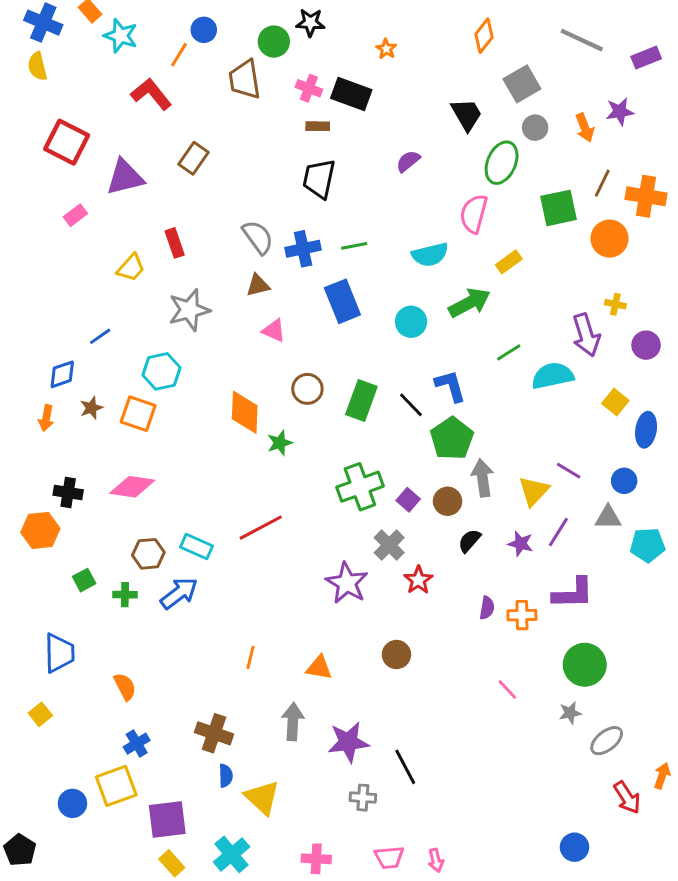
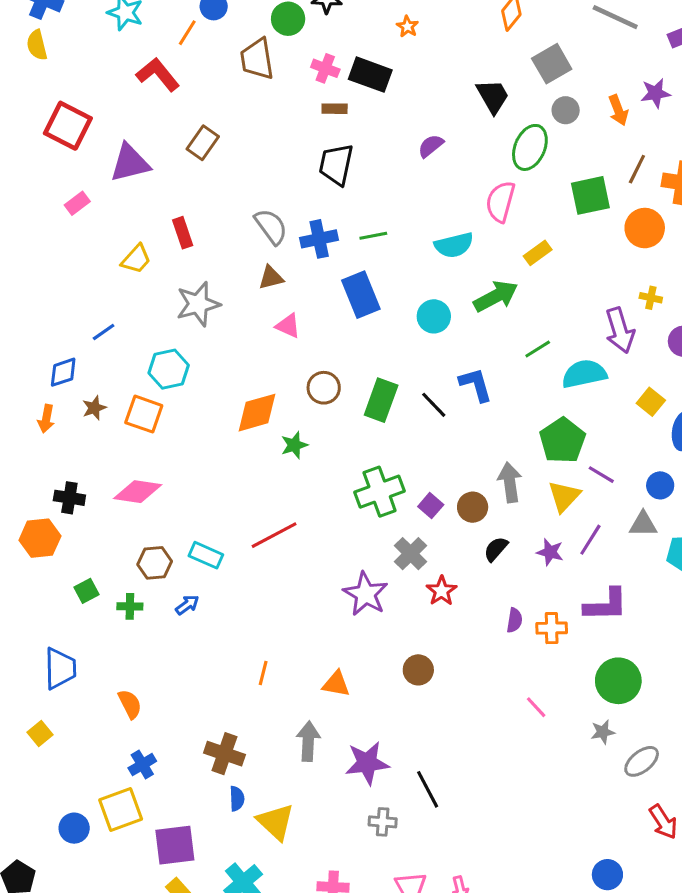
orange diamond: (245, 412) -> (257, 413), turned 72
green pentagon: (452, 439) -> (562, 440), moved
blue arrow: (179, 593) -> (187, 605), size x0.6

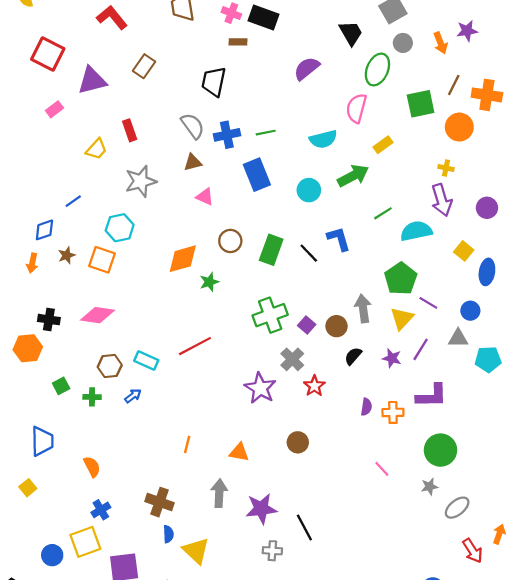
purple semicircle: (431, 146) -> (307, 68), size x1.4
black trapezoid: (336, 164) -> (214, 82), moved
yellow cross: (651, 298) -> (446, 168), moved

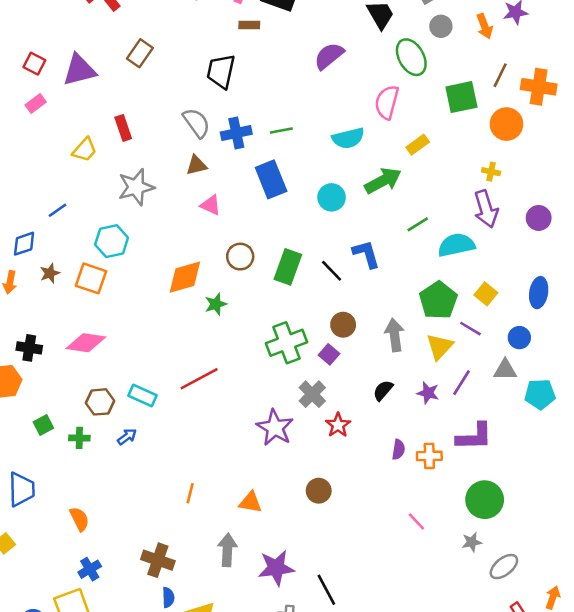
red square: (48, 54) -> (34, 64), moved, size x0.6
green ellipse: (377, 69) -> (411, 57), turned -52
yellow square: (464, 251) -> (486, 294), moved
brown circle: (337, 326) -> (343, 325), moved

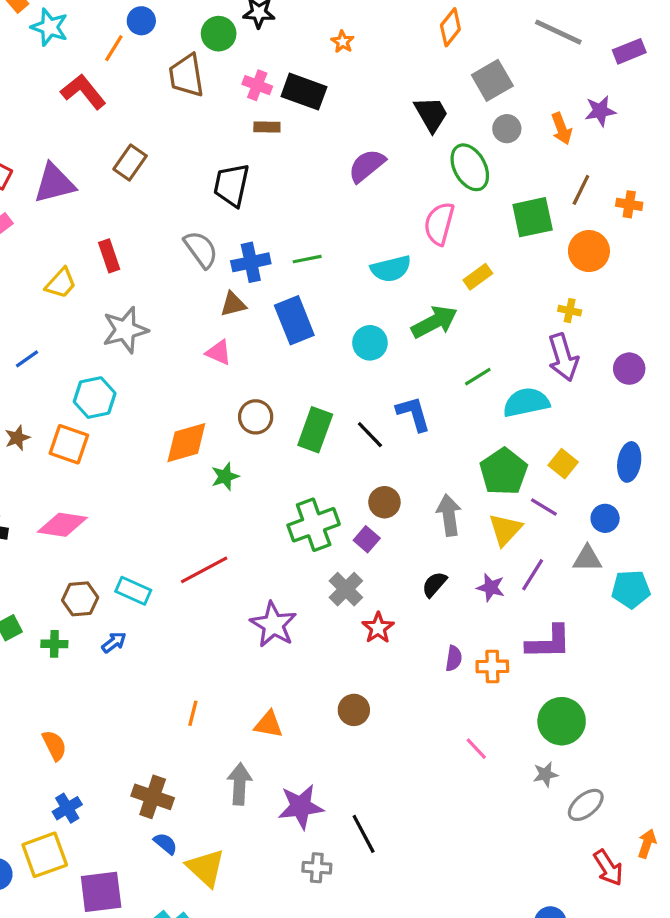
orange cross: (539, 87) -> (629, 204), size x0.6
brown triangle: (196, 165) -> (233, 304), moved
purple star: (275, 428) -> (273, 625), moved
blue semicircle: (168, 597) -> (165, 844), turned -48

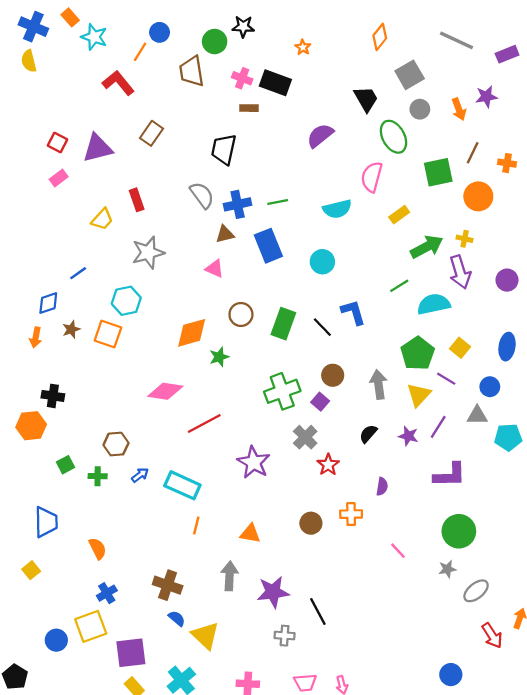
green arrow: (434, 322) -> (427, 247), moved
pink diamond: (62, 525) -> (165, 391), moved
cyan rectangle: (133, 591) -> (182, 485), moved, size x1.4
orange cross: (492, 666) -> (351, 514), moved

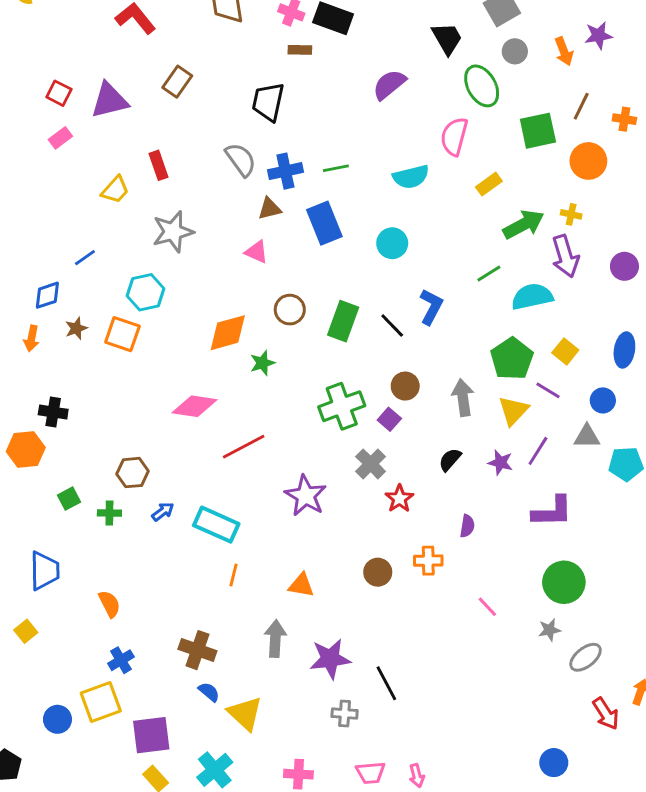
blue L-shape: (353, 312) -> (431, 307), turned 44

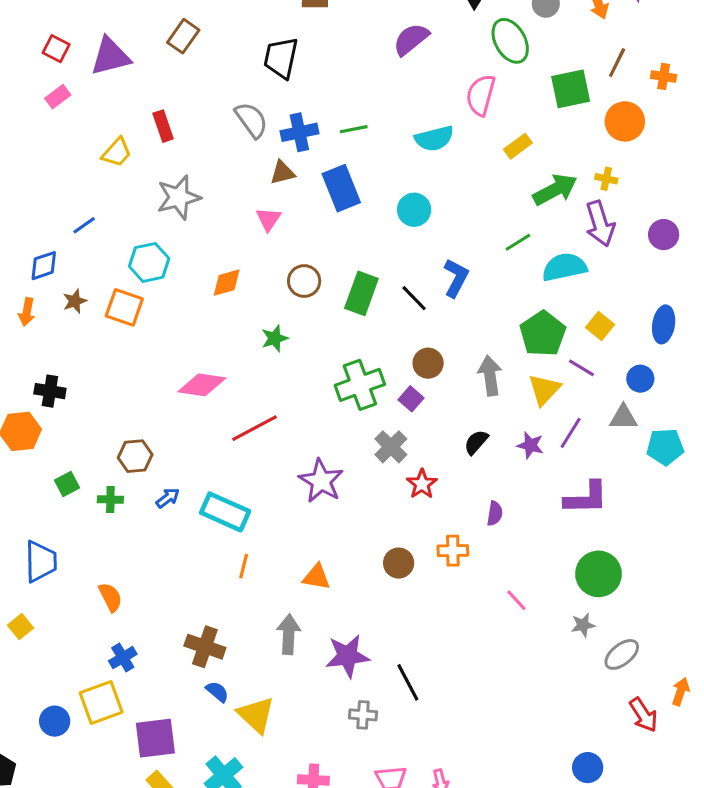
pink triangle: (257, 252) -> (268, 219), turned 40
orange diamond: (228, 333) -> (227, 283), moved, size x0.7

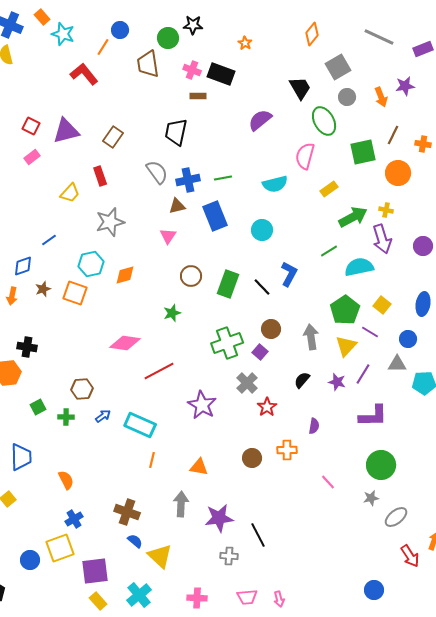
brown rectangle: (183, 36) -> (113, 137), moved
orange diamond: (227, 283) -> (125, 275), moved

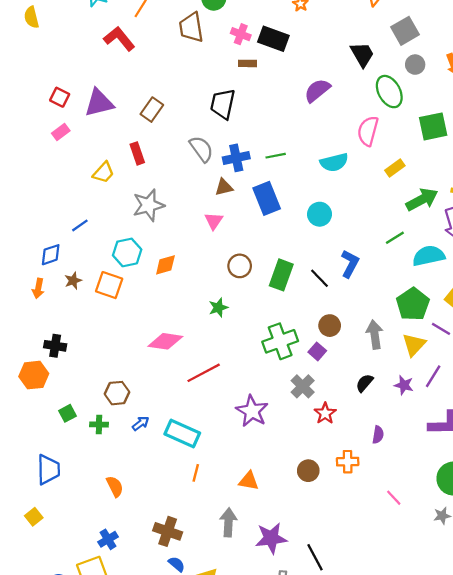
orange semicircle: (66, 480) -> (115, 486), moved

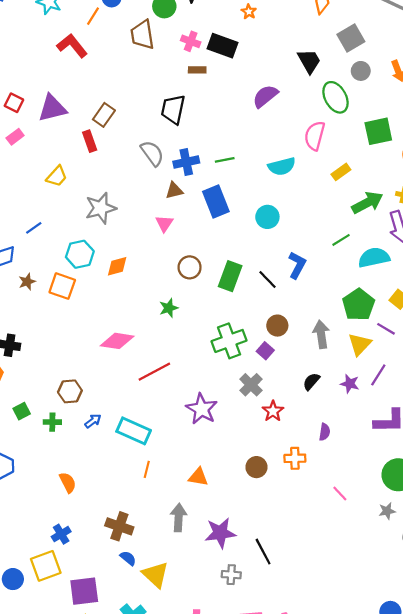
red rectangle: (137, 153) -> (90, 141), moved

